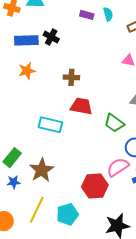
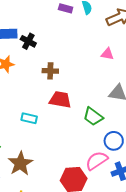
black cross: (51, 37) -> (28, 41), moved
cyan rectangle: (50, 125) -> (29, 118), size x0.7

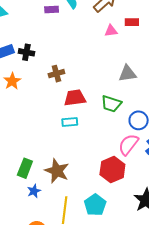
pink triangle: (107, 54) -> (111, 31), moved
cyan rectangle: (29, 118) -> (70, 122), moved

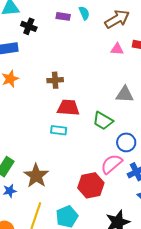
black cross: (26, 52) -> (29, 26), moved

